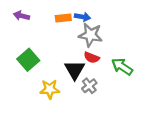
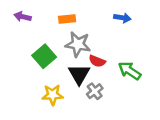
blue arrow: (83, 17) -> (122, 18), moved
gray star: (90, 35) -> (78, 44), moved
green square: (28, 60) -> (44, 56), moved

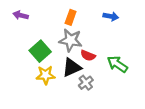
orange rectangle: (67, 19) -> (71, 17), moved, turned -64
black triangle: (79, 74) -> (72, 67), turned 36
yellow star: (53, 95) -> (46, 75), moved

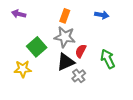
red semicircle: (88, 55) -> (81, 51), turned 96
green arrow: (117, 64) -> (108, 59), turned 30
yellow star: (46, 75) -> (23, 69), moved

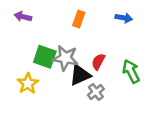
gray star: (65, 37) -> (65, 58), moved
green square: (37, 47) -> (45, 57), turned -30
yellow star: (23, 69) -> (28, 83), turned -30

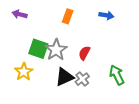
gray star: (65, 58) -> (56, 50), turned 30
green arrow: (131, 71) -> (117, 75), moved
black triangle: (80, 75) -> (64, 77), moved

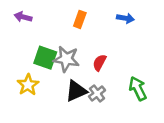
gray star: (56, 50) -> (66, 59), turned -30

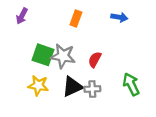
purple arrow: (23, 17) -> (22, 16), turned -77
yellow star: (28, 85) -> (38, 85), moved, turned -30
gray cross: (97, 93) -> (92, 89), turned 35

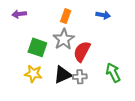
purple arrow: (22, 16) -> (19, 14), turned 56
gray star: (63, 56) -> (64, 39), moved, turned 30
red semicircle: (95, 60) -> (82, 51), size x1.5

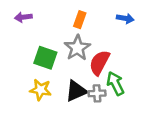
green arrow: (113, 73) -> (115, 84), moved

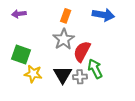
blue arrow: (125, 18) -> (103, 15), size x1.5
green square: (45, 58) -> (21, 54), moved
black triangle: (76, 91) -> (63, 75), turned -36

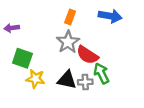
purple arrow: (19, 14) -> (12, 28), moved
red semicircle: (82, 51) -> (87, 55), turned -85
black triangle: (63, 75) -> (67, 80), turned -48

